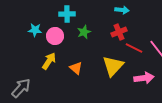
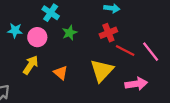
cyan cross: (67, 14) -> (51, 13), turned 35

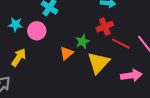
green star: (70, 33) -> (82, 41), moved
yellow arrow: (31, 65) -> (19, 57), moved
orange triangle: (61, 73) -> (67, 53), moved, turned 40

